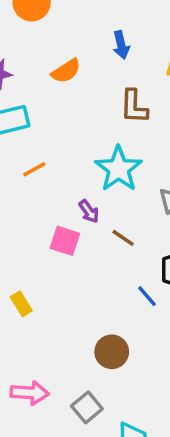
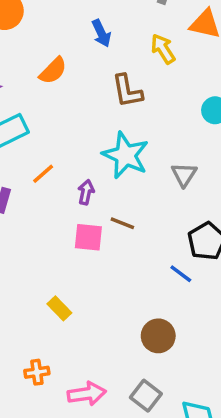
purple arrow: (89, 211) -> (86, 192), moved, turned -120
brown line: (123, 238) -> (122, 223), moved

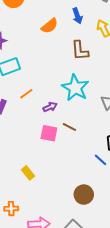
blue arrow: (101, 33) -> (77, 16), moved
orange semicircle: (53, 71) -> (50, 26), moved
purple arrow: (86, 192) -> (50, 107), turned 48

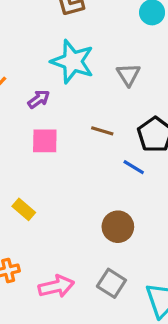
brown line: (69, 127) -> (102, 131), moved

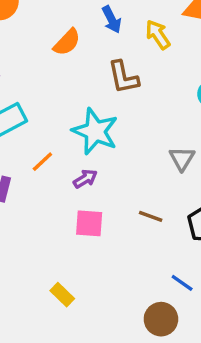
cyan star: (73, 62) -> (95, 131), moved
blue line: (134, 167) -> (182, 283), moved

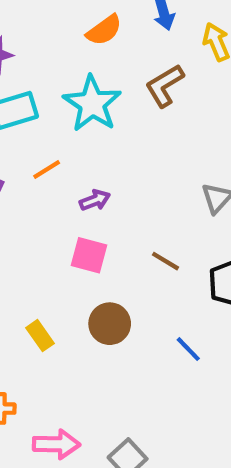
brown L-shape: (123, 77) -> (165, 86), turned 60
cyan star: (95, 131) -> (92, 104), moved
brown circle: (161, 319) -> (110, 324), moved

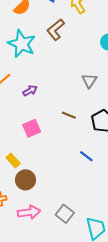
pink square: (89, 255) -> (32, 128), moved, turned -30
brown circle: (110, 324) -> (26, 180), moved

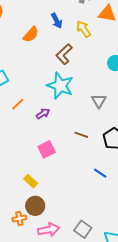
cyan star: (22, 44) -> (60, 86), moved
brown circle: (26, 180) -> (35, 206), moved

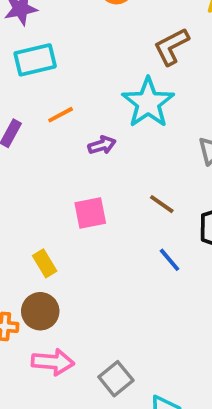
blue line: (100, 173) -> (170, 260), moved

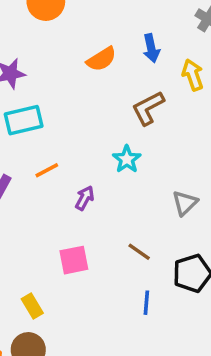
cyan star: (148, 103) -> (127, 159), size x0.6
purple arrow: (102, 145) -> (85, 198), turned -45
blue line: (170, 260) -> (146, 303), turned 45

